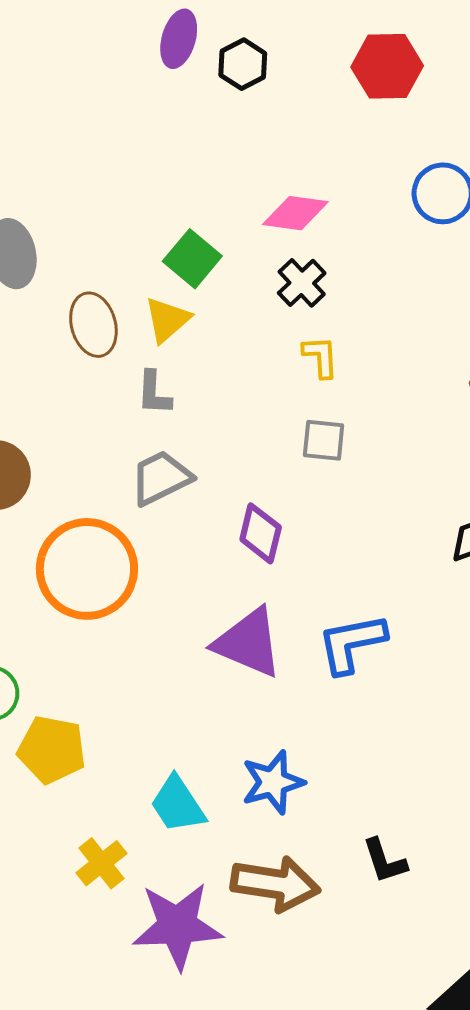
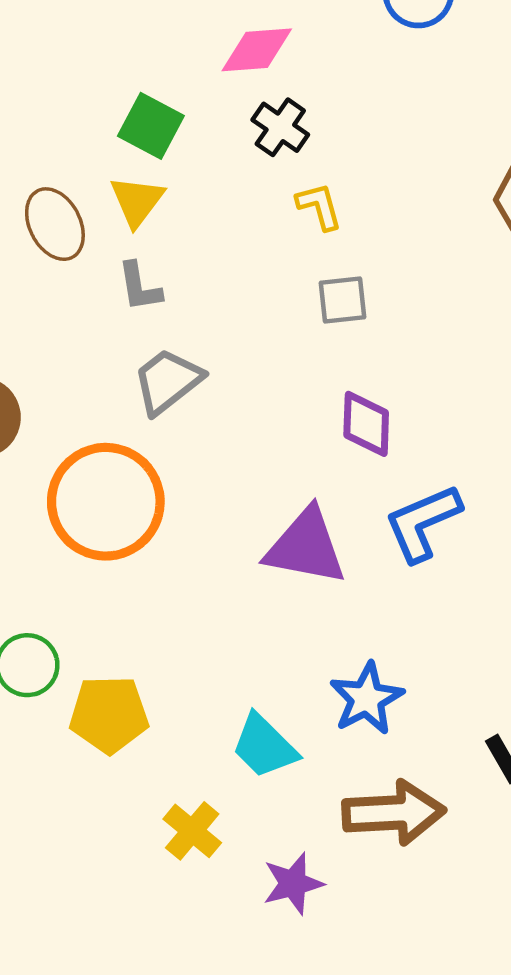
purple diamond: (261, 533) -> (366, 424), moved
purple star: (177, 926) -> (293, 883), size x0.6

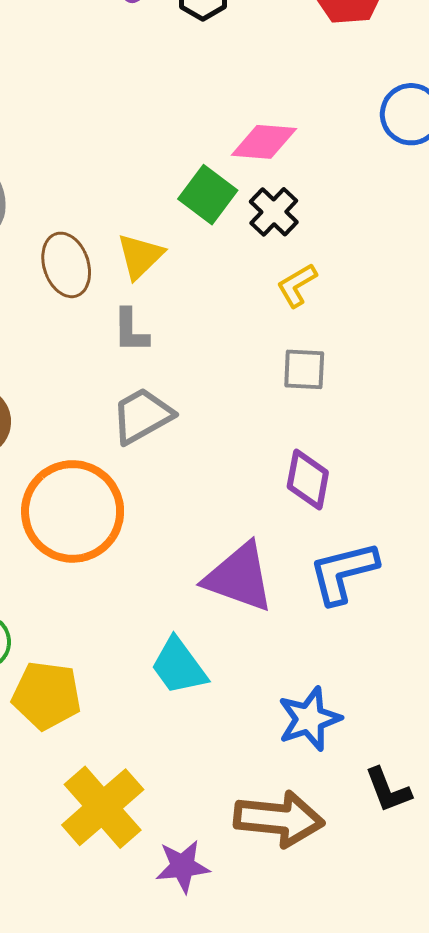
green square: (151, 126) -> (208, 195), moved
yellow L-shape: (319, 206) -> (297, 285), turned -114
blue star: (367, 699) -> (309, 719), moved
cyan trapezoid: (264, 746) -> (179, 666), moved
yellow cross: (192, 831) -> (103, 807), size x1.6

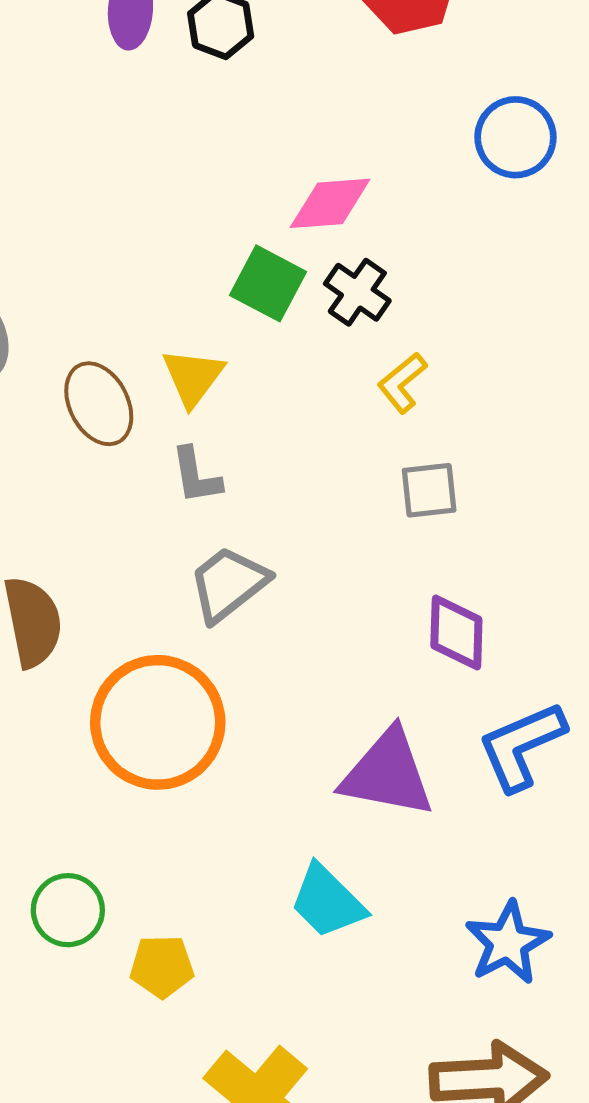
yellow pentagon: (47, 695) -> (162, 966), size x0.7

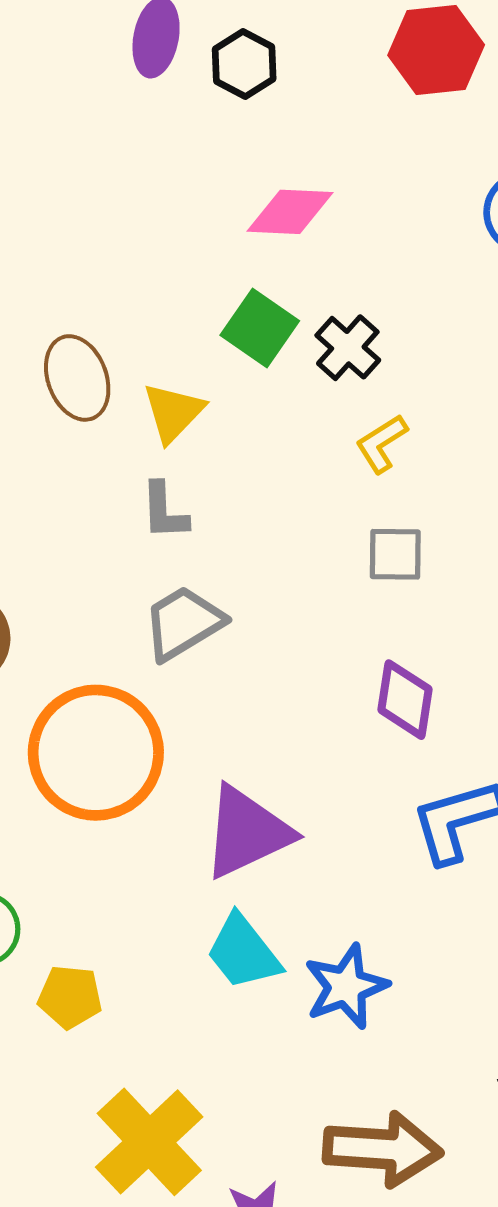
pink diamond: (330, 203) -> (290, 212), moved
brown ellipse: (99, 404) -> (77, 378), moved
purple triangle: (387, 774) -> (247, 832), moved, turned -43
blue star: (508, 943) -> (346, 987), moved

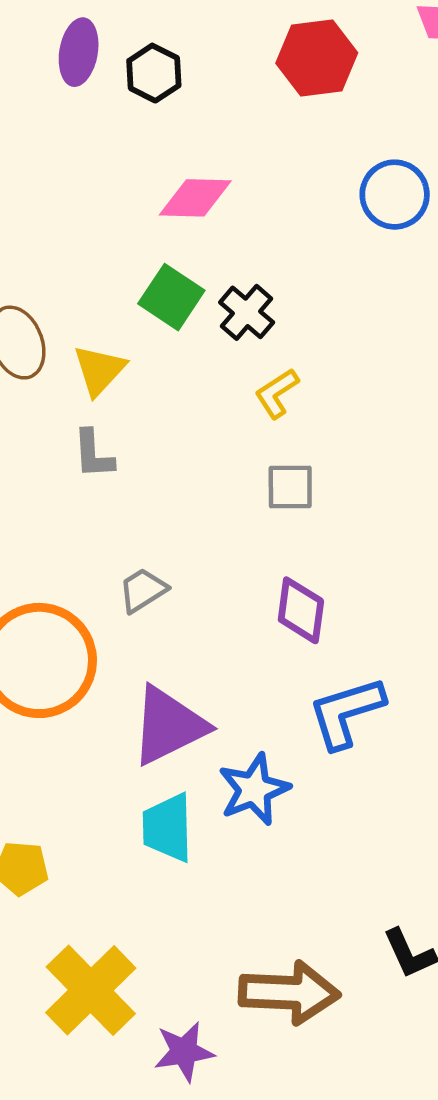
gray trapezoid: (183, 623) -> (143, 590), moved, size x0.7
cyan trapezoid: (243, 952) -> (168, 828), turned 38
blue star: (346, 987) -> (254, 789), moved

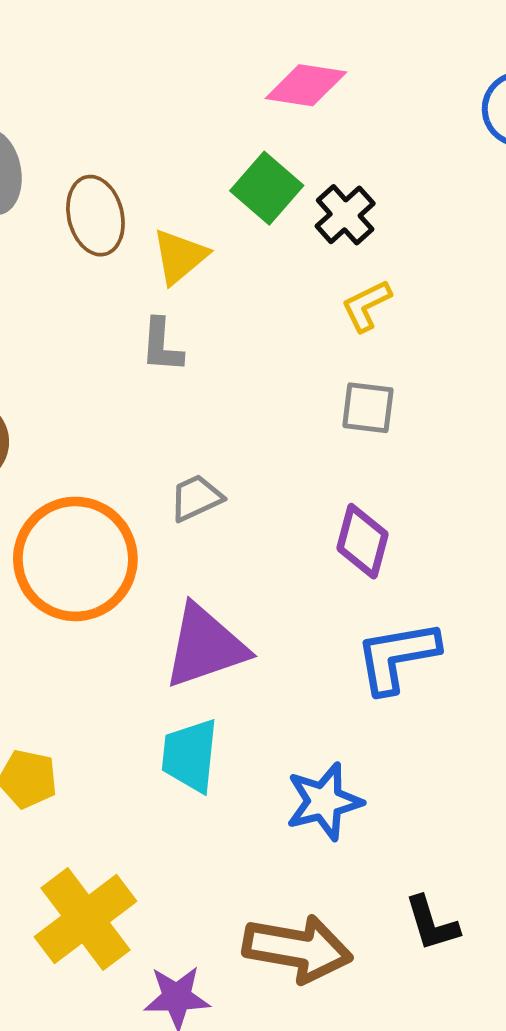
blue star: (254, 789) -> (324, 801), moved

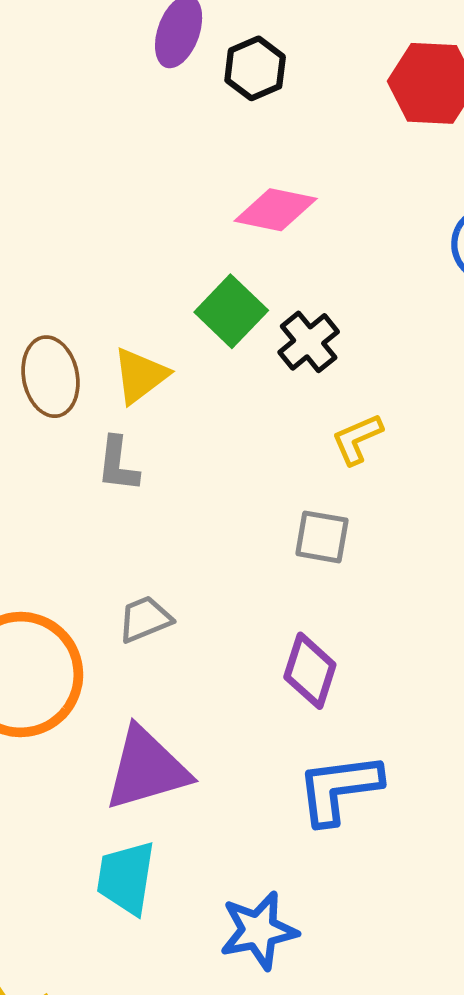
brown ellipse: (95, 216) -> (50, 377), moved
yellow L-shape: (366, 306) -> (357, 439), moved

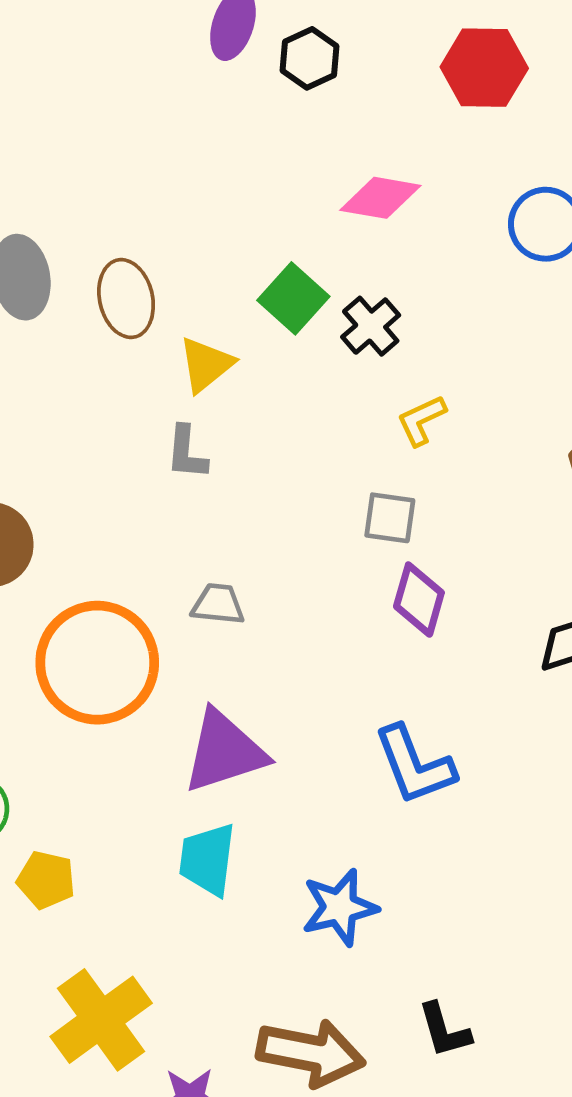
pink diamond: (276, 210) -> (380, 198), moved
brown ellipse: (50, 377) -> (126, 299), moved
gray trapezoid: (145, 619) -> (218, 604), turned 30
purple diamond: (310, 671) -> (419, 600), moved
blue L-shape: (339, 789) -> (414, 765), turned -102

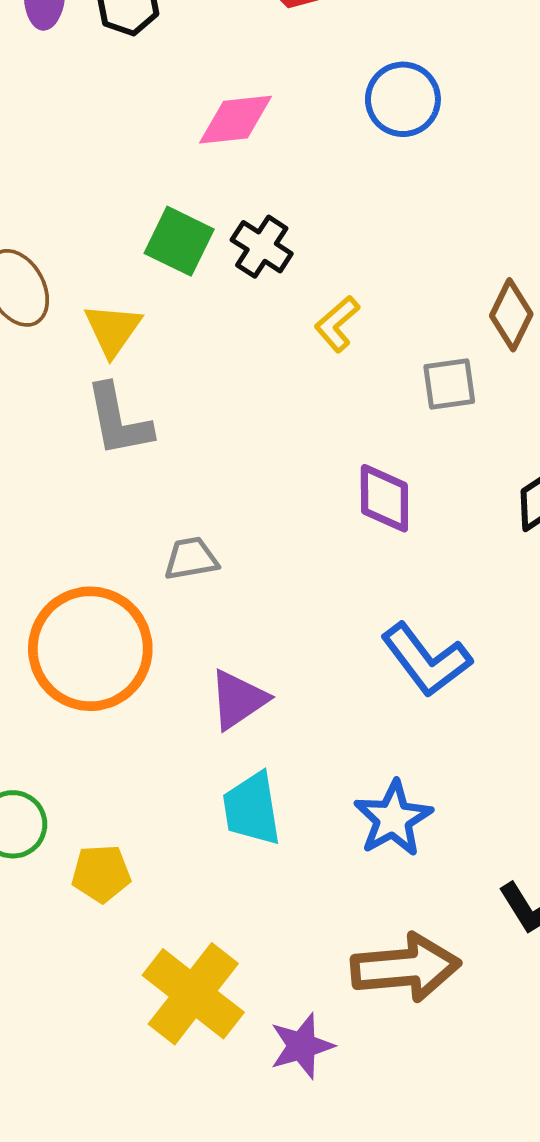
gray L-shape: (187, 453) -> (118, 420), size x1.4
gray square: (390, 518) -> (449, 384), moved
purple triangle: (224, 752) -> (238, 700), size x0.7

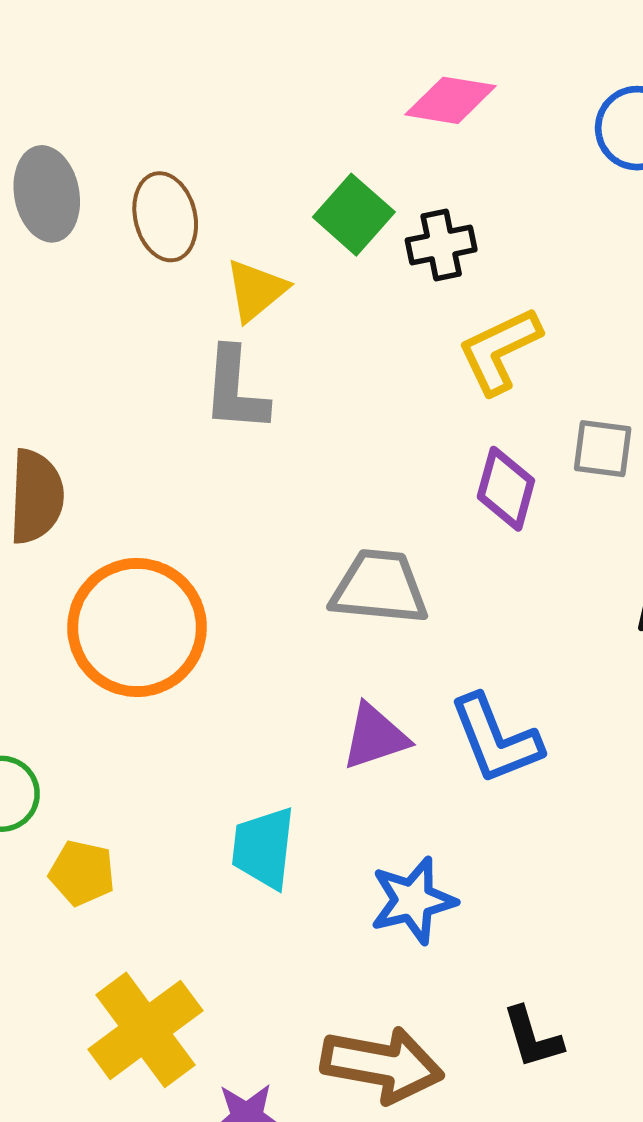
black cross: (262, 247) -> (441, 245), turned 30
yellow L-shape: (337, 324) -> (499, 351), size x1.5
purple diamond: (384, 498) -> (506, 489), moved
gray trapezoid: (191, 559) -> (379, 587), moved, size x1.6
purple triangle: (238, 700) -> (375, 737), moved

